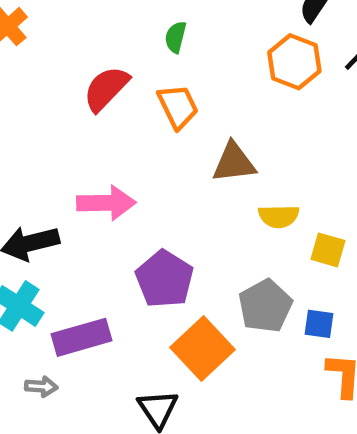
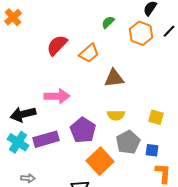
green semicircle: (176, 37) -> (108, 22), moved, turned 32
orange trapezoid: (178, 107) -> (89, 53), turned 75
yellow semicircle: (279, 216) -> (116, 115), moved
purple rectangle: (82, 337) -> (46, 139), moved

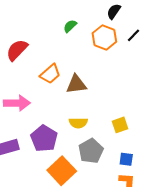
orange trapezoid: (89, 53) -> (50, 74), moved
yellow square: (156, 117) -> (120, 125), turned -35
blue square: (152, 150) -> (126, 159), moved

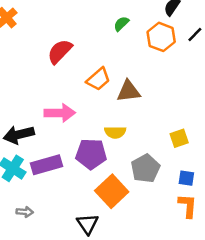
yellow semicircle: (78, 123) -> (115, 132), moved
purple pentagon: (44, 138) -> (91, 154), turned -30

